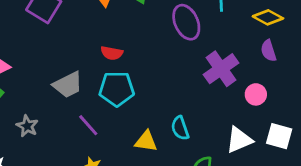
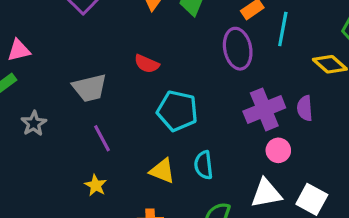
purple semicircle: (269, 51) -> (305, 108), moved
cyan pentagon: (117, 89) -> (177, 111), moved
pink circle: (256, 94) -> (278, 150), moved

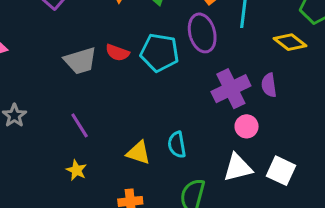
gray trapezoid: (90, 88) -> (80, 61), moved
cyan pentagon: (177, 111) -> (159, 53), moved

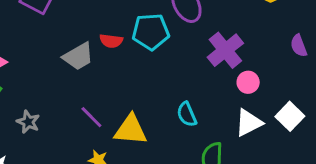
purple semicircle: (269, 85) -> (299, 46), moved
yellow triangle: (138, 153) -> (131, 130), moved, size x1.4
white square: (281, 171) -> (290, 116), turned 32

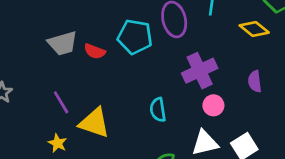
red semicircle: (111, 41) -> (95, 51), moved
purple semicircle: (299, 46) -> (255, 81), moved
cyan semicircle: (187, 114) -> (158, 110), moved

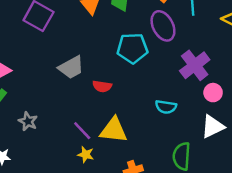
red semicircle: (95, 51) -> (102, 86), moved
purple line: (61, 102) -> (82, 131), moved
cyan semicircle: (158, 110) -> (166, 107), turned -60

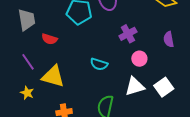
purple cross: (195, 65) -> (128, 34), size x0.7
gray trapezoid: (71, 67) -> (27, 20), turned -80
purple line: (82, 131) -> (28, 62), moved

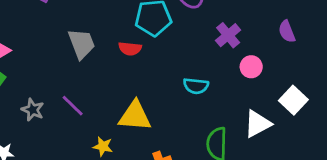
red semicircle: (49, 39) -> (130, 49), moved
purple line: (28, 62) -> (73, 106), moved
white triangle: (135, 86) -> (258, 124), moved

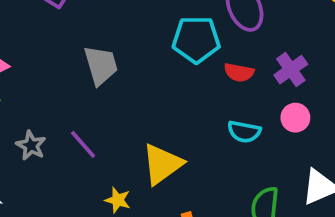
red semicircle: (130, 49) -> (239, 72), moved
pink circle: (251, 67) -> (295, 118), moved
yellow triangle: (135, 116) -> (162, 164), turned -45

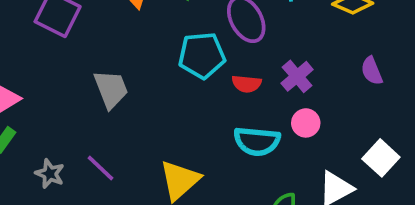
cyan semicircle: (244, 132) -> (257, 141), size x1.4

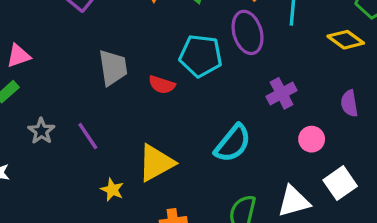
red semicircle: (247, 84) -> (162, 85), moved
pink circle: (306, 123) -> (312, 139), moved
cyan semicircle: (257, 141) -> (233, 143), turned -69

